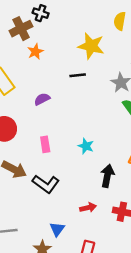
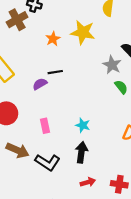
orange star: (35, 52) -> (53, 39), moved
black line: (78, 75) -> (55, 72), moved
black arrow: (107, 176) -> (81, 152), moved

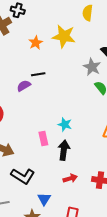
pink rectangle: (45, 126) -> (43, 138), moved
black L-shape: (48, 162) -> (23, 176), moved

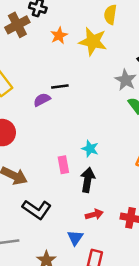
yellow semicircle: (88, 13) -> (110, 15), moved
orange star: (36, 43) -> (59, 35), moved
blue triangle: (44, 199) -> (75, 238), moved

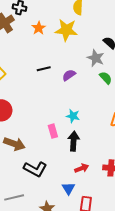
purple semicircle: (42, 100) -> (69, 75), moved

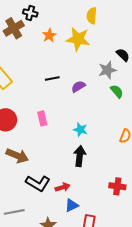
gray star: (96, 58) -> (107, 70), turned 30
pink rectangle: (53, 131) -> (42, 118), moved
red arrow: (82, 168) -> (63, 187), moved
blue triangle: (68, 188) -> (72, 205), turned 32

